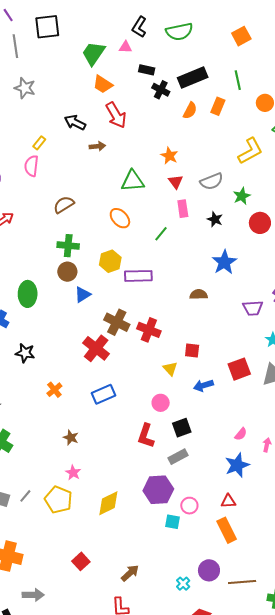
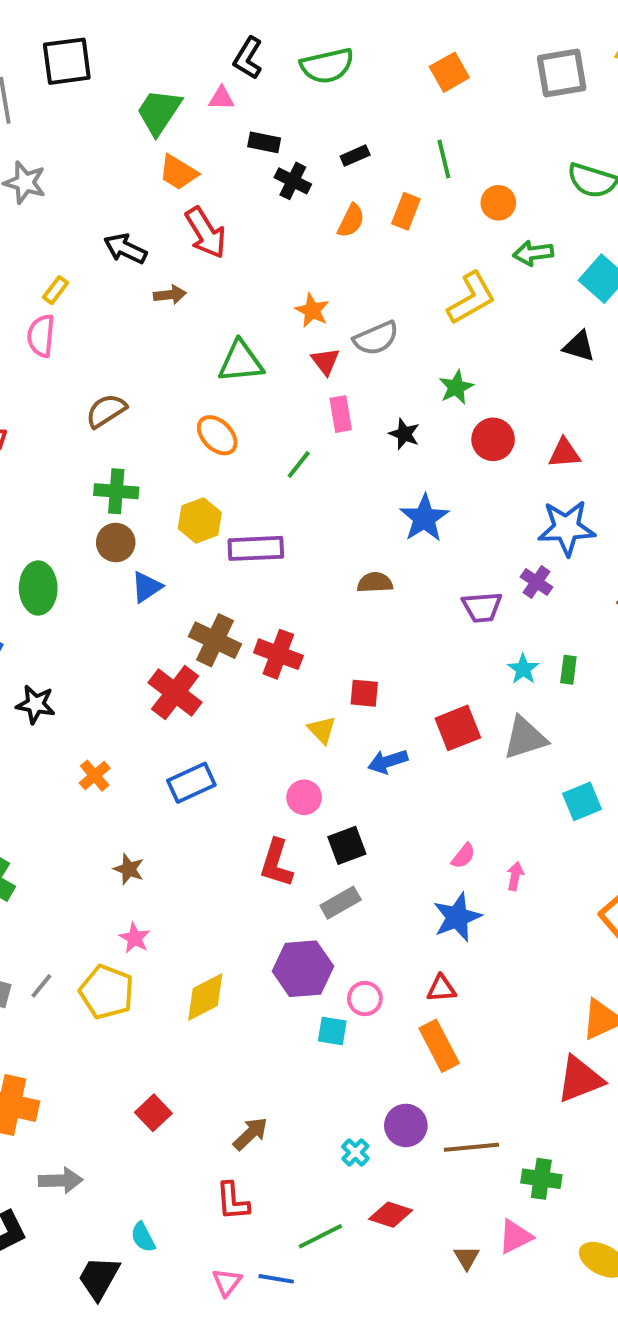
black rectangle: (193, 77) -> (355, 156), size x0.5
gray semicircle: (212, 181) -> (376, 338), moved

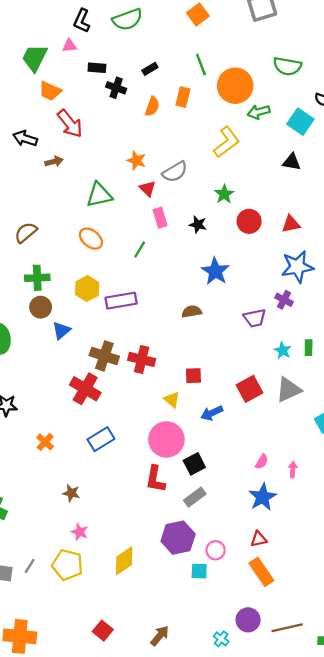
orange circle: (498, 203) -> (235, 86), size x1.8
pink circle: (304, 797) -> (166, 439), size x1.8

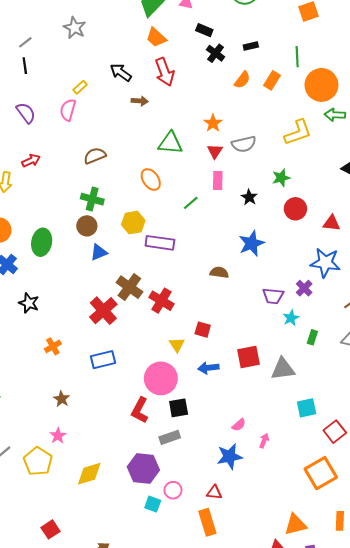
cyan star: (283, 351) -> (291, 318), moved

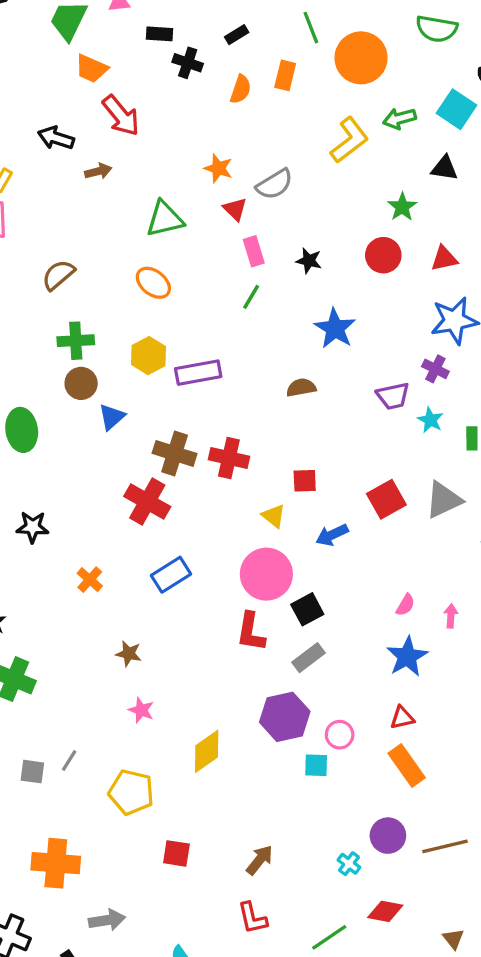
green arrow: (335, 115) -> (399, 119), moved
green star: (281, 178) -> (402, 207), moved
green line: (191, 203) -> (251, 297), moved
yellow pentagon: (38, 461) -> (131, 792), moved
red square: (51, 529) -> (176, 853), turned -30

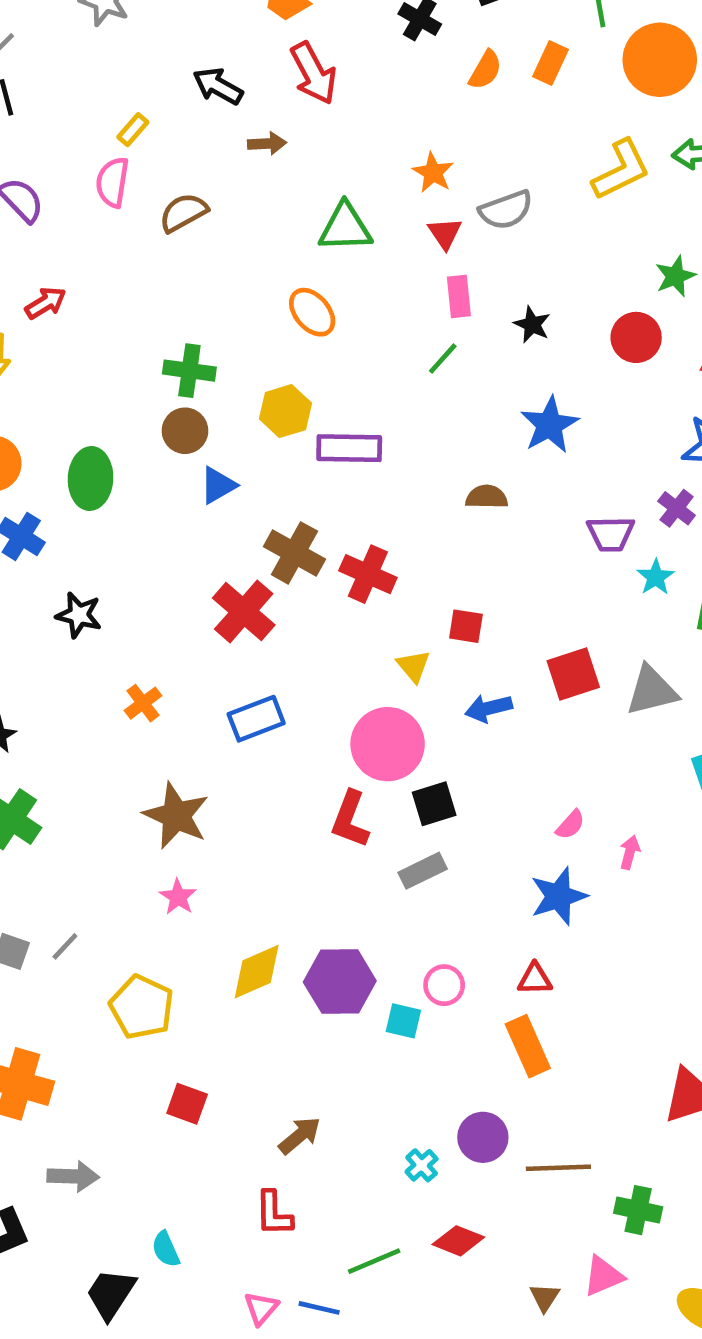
brown semicircle: (58, 275) -> (183, 213), moved
brown star: (129, 654) -> (176, 816), size x1.8
purple hexagon: (285, 717) -> (340, 981), moved

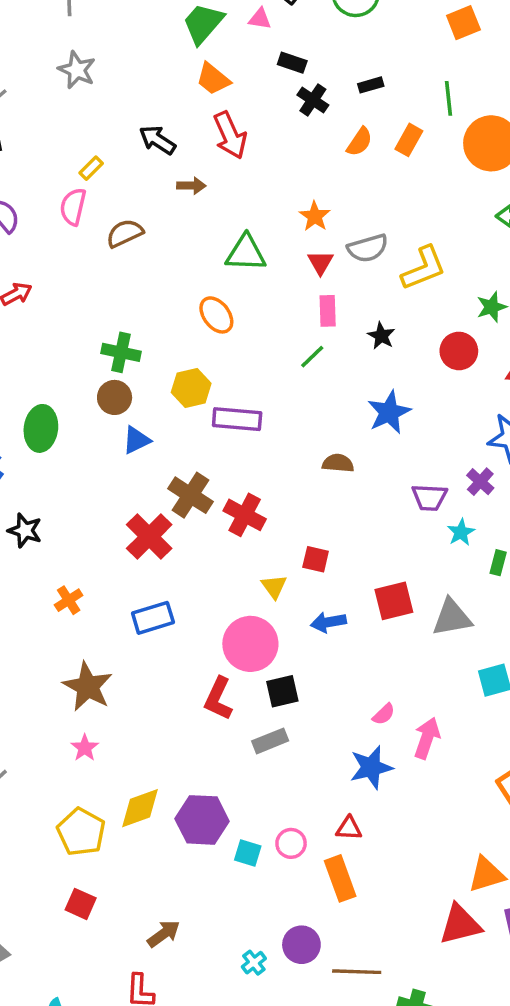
yellow L-shape: (621, 170) -> (424, 268), moved
pink arrow: (630, 852) -> (427, 738), size x1.6
pink circle: (444, 985) -> (291, 843), moved
yellow pentagon: (142, 1007) -> (81, 832), moved

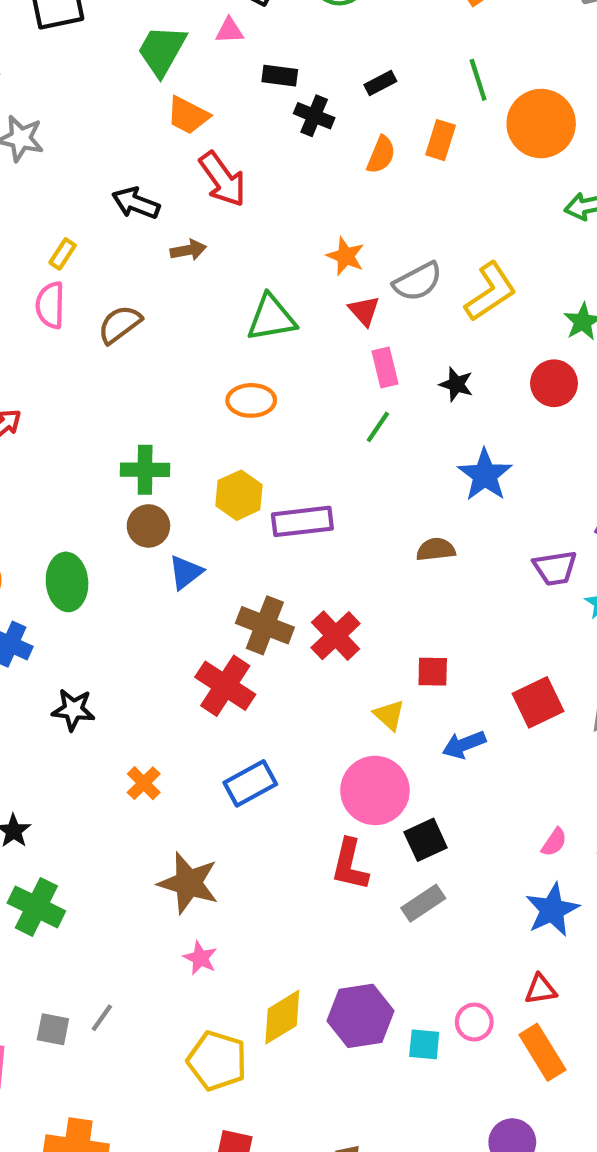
orange ellipse: (216, 315) -> (251, 400), turned -42
red cross: (245, 515) -> (336, 636), turned 30

